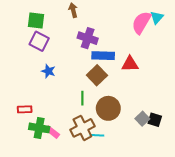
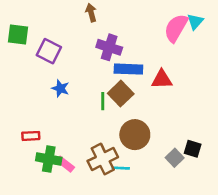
green square: (36, 21) -> (18, 34), moved
green line: (82, 98) -> (103, 101), moved
gray square: (142, 119) -> (175, 158), moved

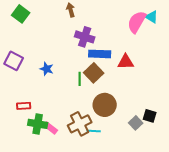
cyan triangle: (195, 22) -> (152, 17), turned -40
green square: (18, 34) -> (21, 14), moved, turned 30
purple square: (49, 51) -> (14, 61), moved

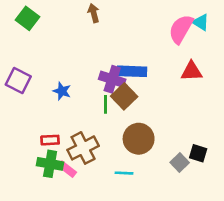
purple cross: (85, 37) -> (112, 79), moved
red triangle: (126, 62) -> (191, 71), moved
red rectangle: (24, 106) -> (50, 140), moved
brown cross: (80, 124) -> (83, 148), moved

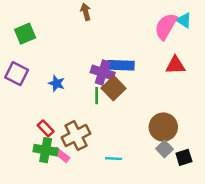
green square: (28, 18) -> (25, 34), moved, turned 30
brown circle: (139, 139) -> (163, 127), moved
red rectangle: (50, 140) -> (46, 128), turned 49
black square: (198, 153) -> (184, 157), moved, turned -35

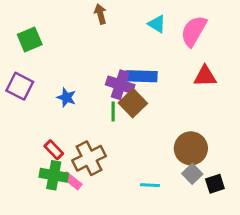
cyan triangle: (184, 20) -> (157, 24), moved
cyan line: (114, 159) -> (150, 185), moved

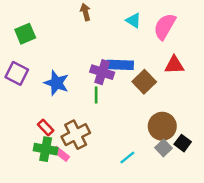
blue star: (66, 97) -> (56, 83), size x1.5
brown square: (133, 103) -> (144, 82), moved
black square: (215, 184) -> (183, 143), moved, turned -35
cyan line: (150, 185) -> (127, 158), turned -42

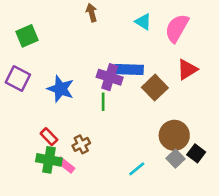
red triangle: (174, 65) -> (187, 69), turned -30
brown cross: (76, 135) -> (81, 144), size x0.6

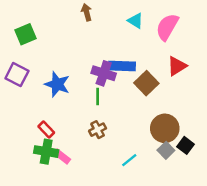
brown cross: (81, 144) -> (98, 130), moved

